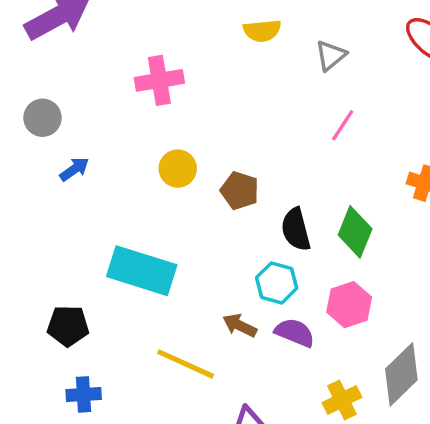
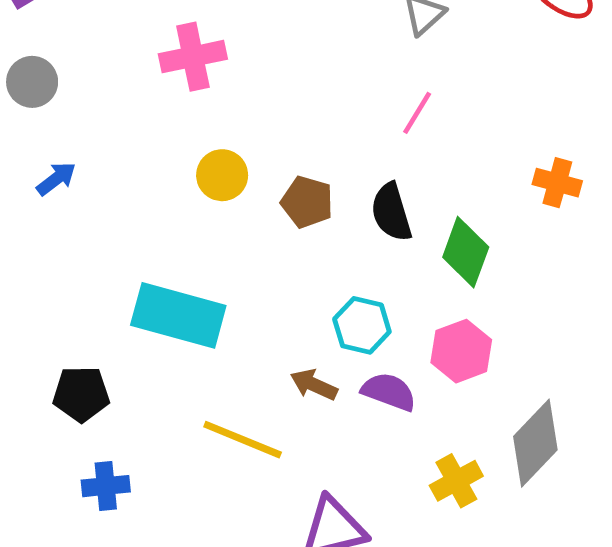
gray circle: (42, 118) -> (32, 82), moved
pink line: (343, 125) -> (417, 113), moved
blue arrow: (74, 169) -> (56, 179), moved
black semicircle: (296, 229) -> (391, 212), moved

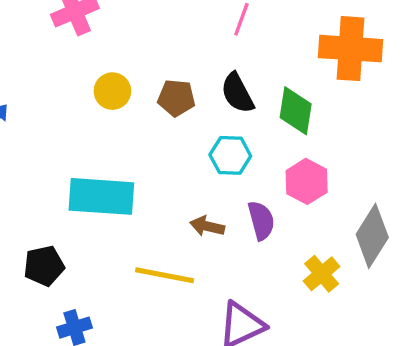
orange cross: (557, 183) -> (351, 49), size x1.8
cyan hexagon: (362, 325) -> (230, 155), moved
purple semicircle: (389, 392) -> (261, 220), turned 66

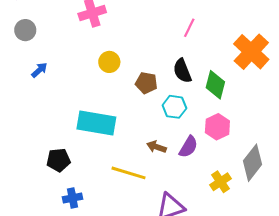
orange cross: (351, 49) -> (251, 52), turned 33
brown pentagon: (176, 98) -> (146, 83), moved
purple semicircle: (261, 220) -> (188, 147), turned 40

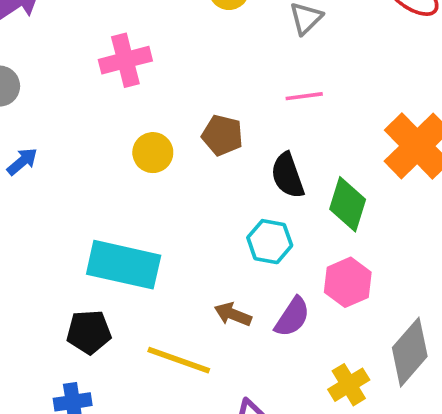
pink line: (189, 28) -> (304, 96), turned 54
brown pentagon: (146, 83) -> (222, 135), moved
black pentagon: (58, 160) -> (89, 332), moved

